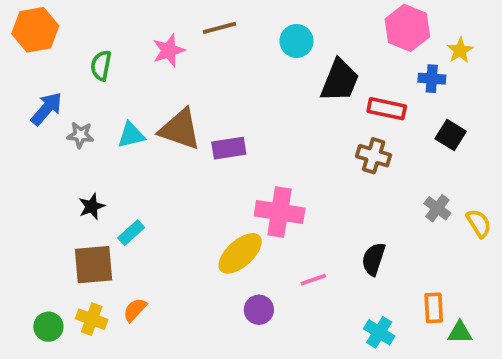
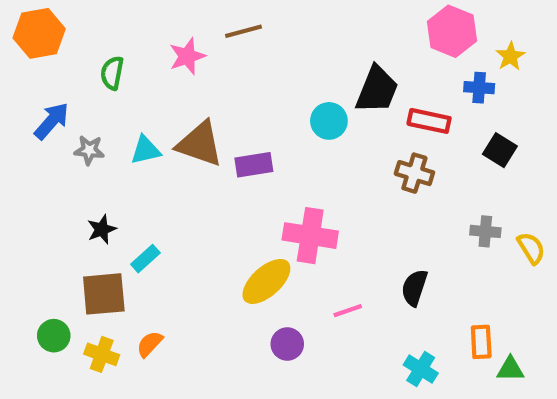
cyan circle: (296, 41) -> (329, 121), moved
gray cross: (437, 208) -> (485, 231), turned -32
green circle: (48, 327) -> (54, 336), moved

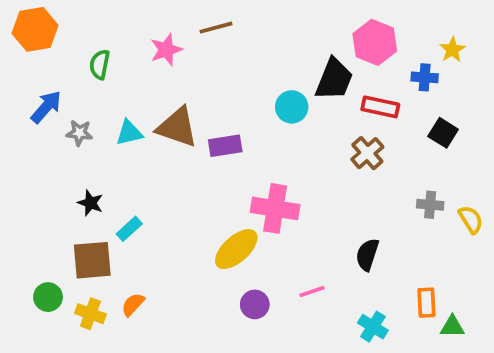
pink hexagon: (452, 31) -> (375, 42), moved
brown cross: (414, 173) -> (367, 153), turned 32
black star: (102, 229) -> (90, 203), turned -30
pink line: (348, 311) -> (312, 292), moved

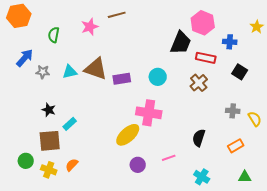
yellow star: (452, 50) -> (257, 27), moved
cyan circle: (292, 107) -> (158, 77), moved
orange rectangle: (426, 303) -> (236, 146), moved, turned 63

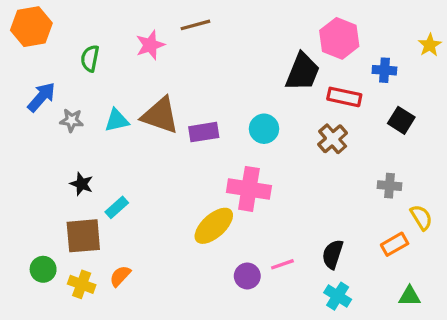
yellow semicircle: (255, 119) -> (421, 217), moved
black semicircle: (199, 138) -> (333, 254), moved
purple circle: (138, 165) -> (247, 276), moved

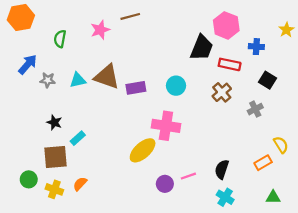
gray cross: (390, 186) -> (255, 109), moved, turned -32

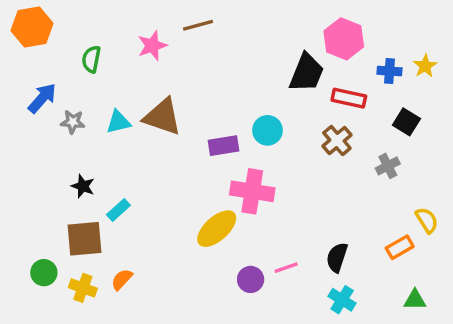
yellow star: (286, 30) -> (425, 66), moved
purple rectangle: (136, 88) -> (223, 146), moved

